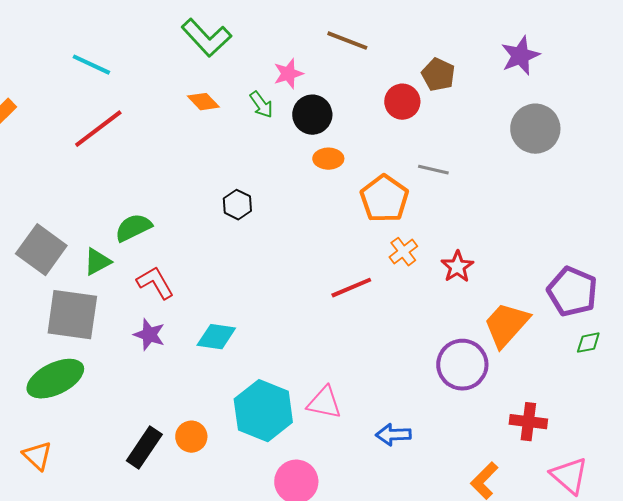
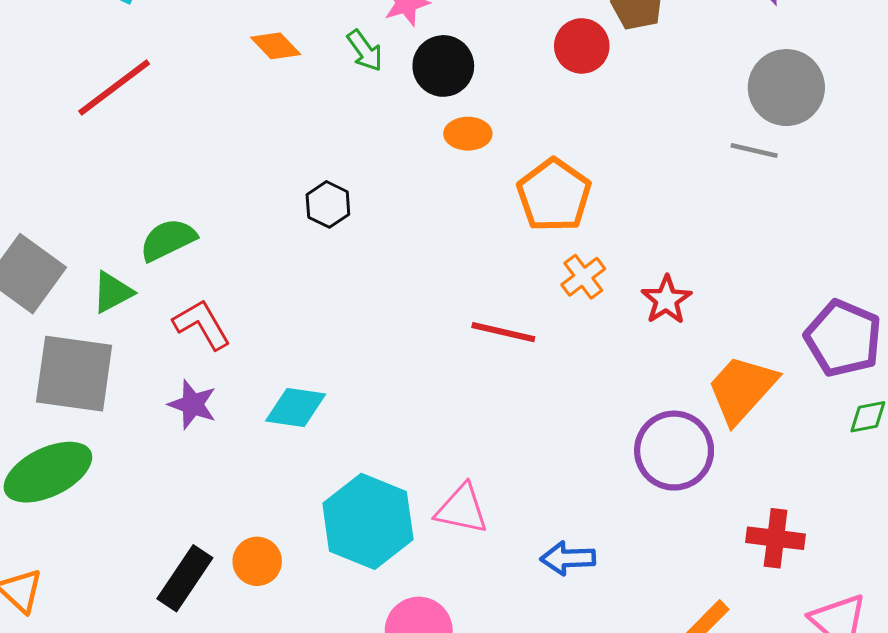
gray line: (433, 170) -> (754, 151), moved
red line: (351, 288) -> (503, 332), turned 36

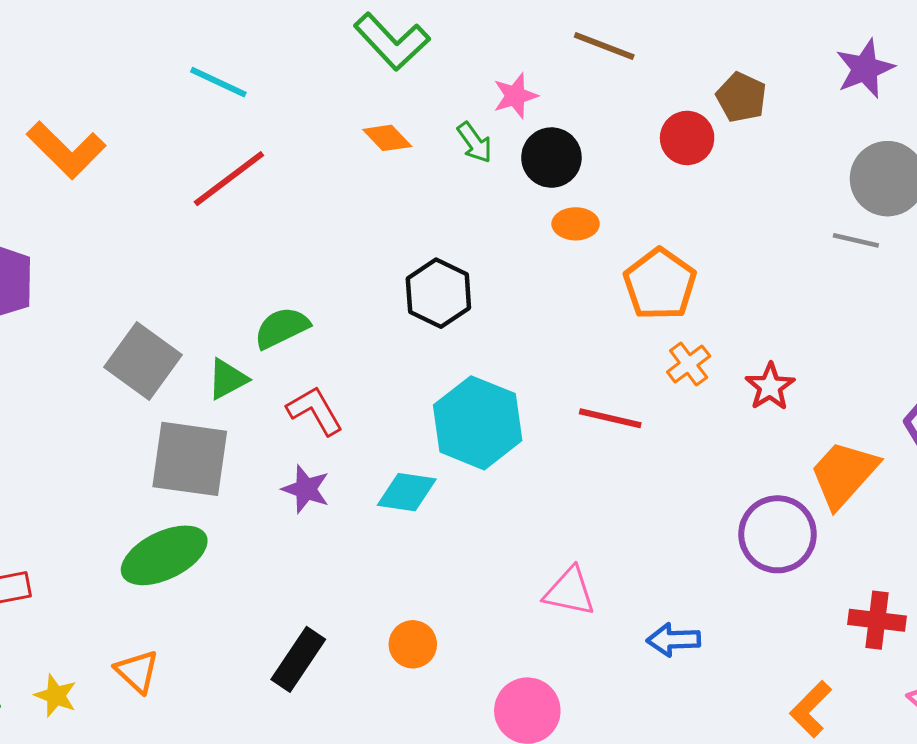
black hexagon: (328, 204) -> (438, 293), size x1.5
cyan hexagon: (368, 521) -> (478, 423), moved
orange circle: (257, 561) -> (413, 644), moved

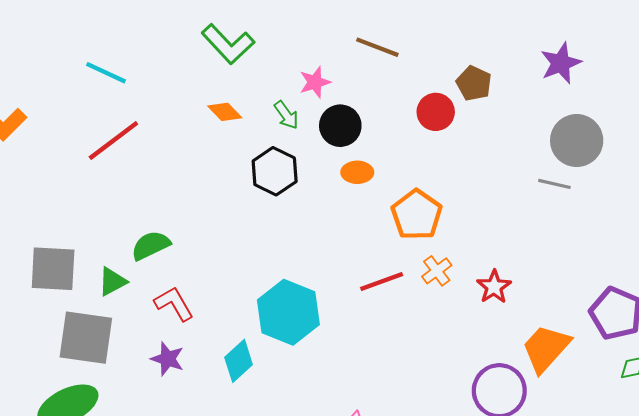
black hexagon: (438, 293) -> (275, 171), moved
gray square: (143, 361) -> (53, 269), turned -33
red line: (610, 418) -> (382, 281), moved, turned -33
cyan diamond: (407, 492) -> (239, 361), turned -51

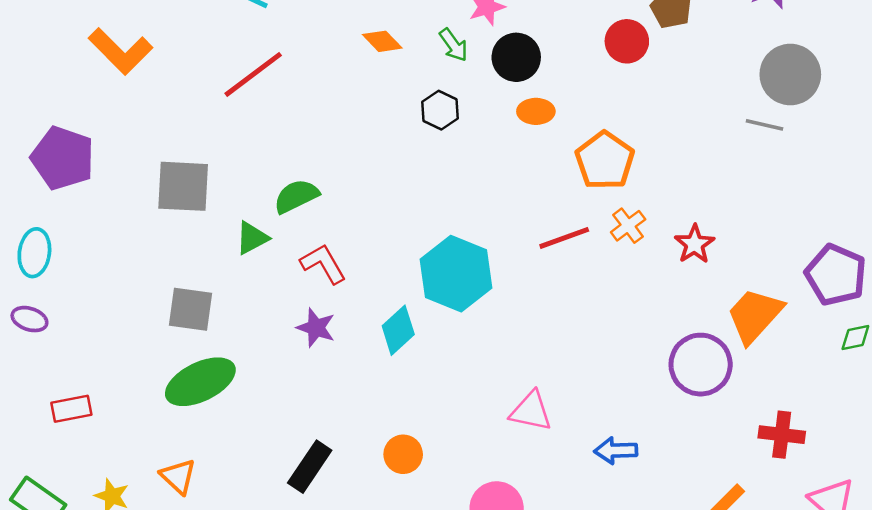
black hexagon: (275, 171) -> (440, 110), size x0.7
gray square: (53, 269) -> (183, 186), moved
gray square: (86, 338) -> (191, 309), moved, size x0.7

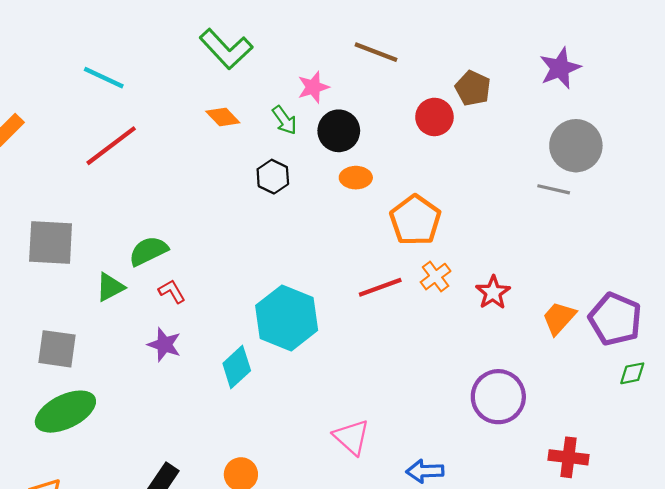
red L-shape: (323, 264) -> (172, 291), moved, size x0.7
orange trapezoid: (755, 315) -> (559, 318), moved, size x0.7
purple star: (316, 328) -> (164, 345), moved
pink triangle: (531, 411) -> (352, 437), turned 30

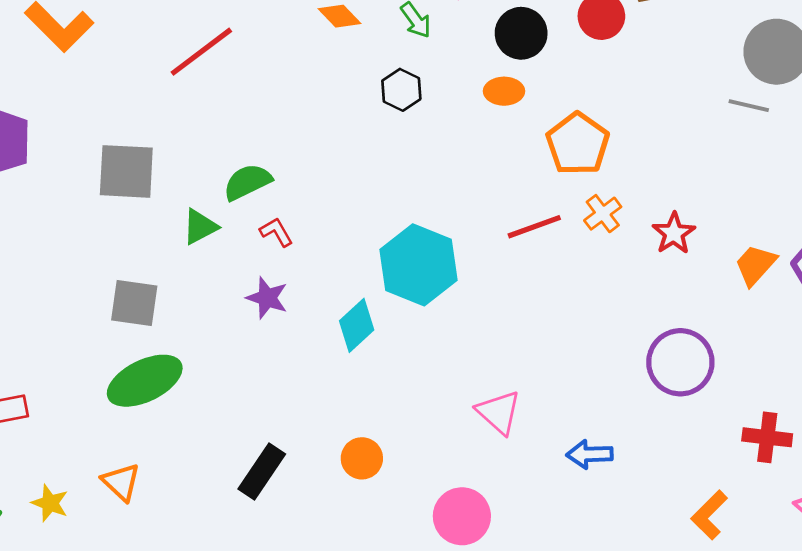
black circle: (339, 131) -> (521, 33), moved

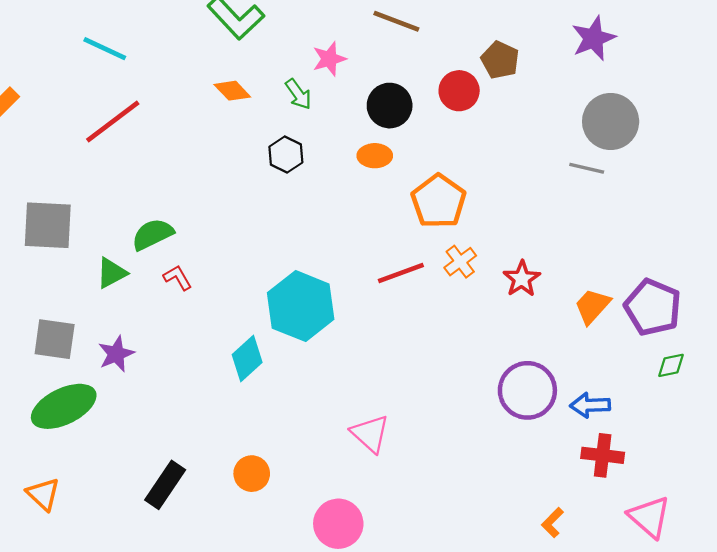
purple star: (267, 298) -> (116, 354), moved, turned 30
blue arrow: (590, 454) -> (590, 405), moved
orange L-shape: (709, 515) -> (552, 523), size x0.7

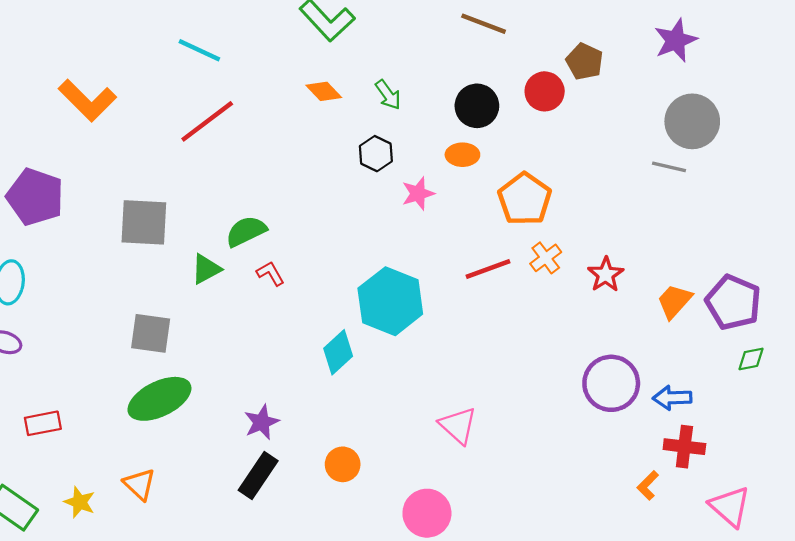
pink star: (329, 59) -> (418, 194), moved
purple star: (116, 354) -> (262, 422), moved
orange L-shape: (552, 523) -> (648, 485), moved

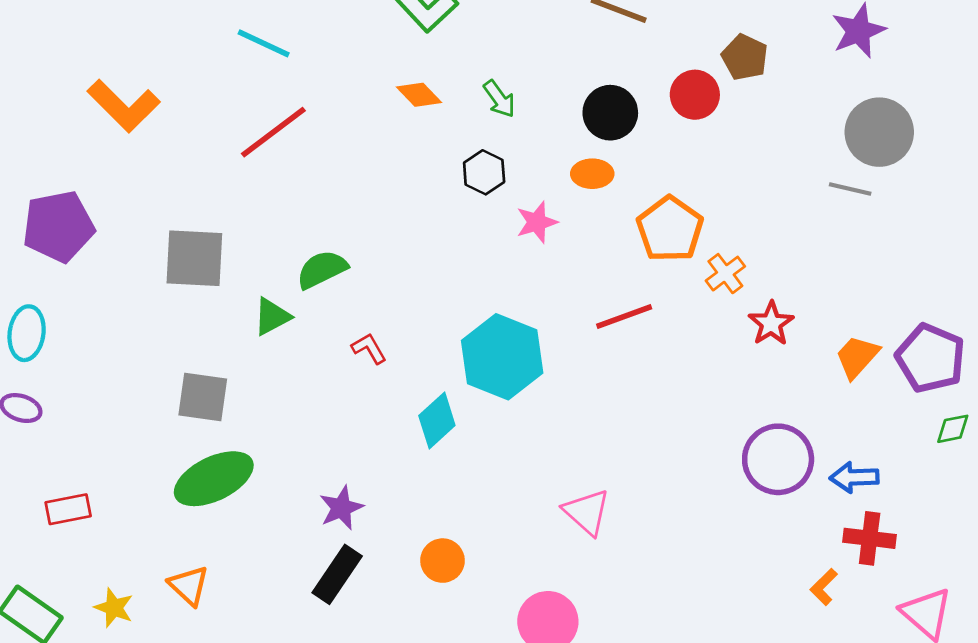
purple pentagon: (35, 197) -> (58, 226), turned -30
orange cross: (546, 258) -> (725, 274), moved
red L-shape: (270, 273) -> (369, 348), moved

